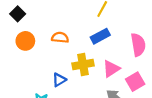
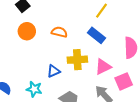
blue rectangle: (100, 36) -> (97, 35), turned 60

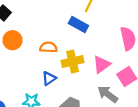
orange semicircle: (59, 32) -> (48, 47), moved
blue rectangle: (97, 35) -> (78, 25), moved

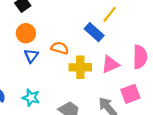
pink triangle: (102, 64) -> (110, 64), moved
blue triangle: (49, 78) -> (31, 56), moved, turned -32

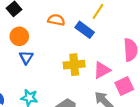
orange semicircle: (60, 48) -> (56, 20), moved
pink triangle: (110, 64) -> (102, 70), moved

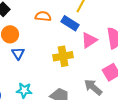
pink triangle: (102, 70) -> (89, 40), moved

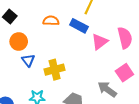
yellow cross: (63, 56) -> (55, 70), moved

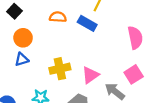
pink triangle: (100, 42) -> (90, 75), moved
blue triangle: (28, 60) -> (22, 59), moved, turned 48

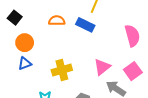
pink triangle: (90, 75) -> (102, 67), moved

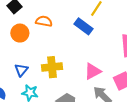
orange semicircle: (57, 21) -> (44, 21), moved
blue triangle: (25, 63) -> (21, 70), moved, turned -40

